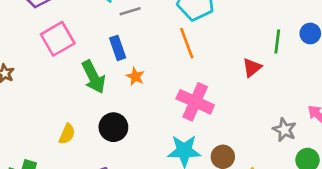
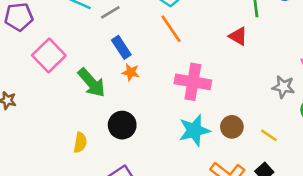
blue rectangle: (118, 48) -> (121, 47), moved
red triangle: (252, 68) -> (238, 36), turned -36

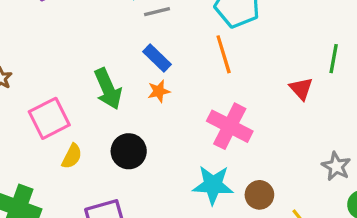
blue rectangle: (121, 47) -> (157, 58), turned -30
pink square: (49, 55) -> (49, 118), moved
orange star: (131, 72) -> (159, 91), turned 30

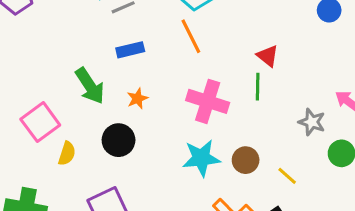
blue rectangle: (157, 58) -> (130, 50), turned -48
green line: (334, 59) -> (258, 87), moved
orange star: (159, 91) -> (137, 98), moved

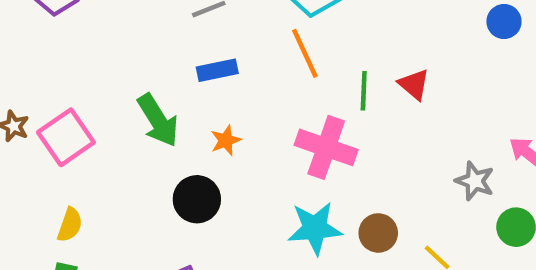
green line: (258, 87) -> (364, 91), moved
pink square: (40, 122) -> (66, 137), moved
yellow semicircle: (67, 153) -> (70, 225), moved

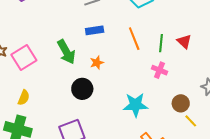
orange line: (305, 53) -> (134, 39), moved
pink cross: (326, 147) -> (160, 70), moved, size x0.6
brown circle: (378, 233) -> (181, 103), moved

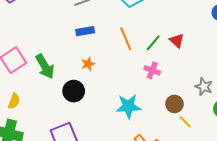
green line: (161, 43) -> (153, 43), turned 36
green arrow: (66, 52) -> (45, 66), moved

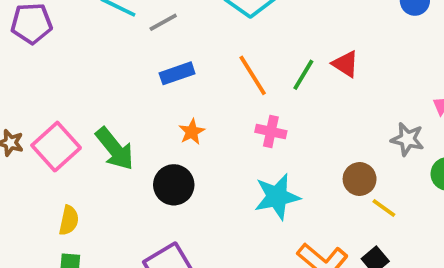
pink cross: (152, 70) -> (271, 131), moved

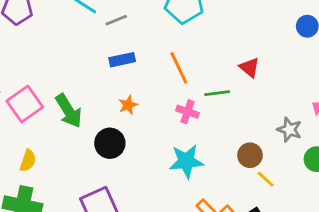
green line: (303, 75) -> (217, 93), moved, turned 45

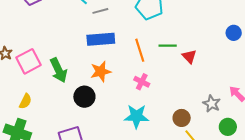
blue rectangle: (122, 60) -> (101, 39), size x1.5
green line: (217, 93) -> (168, 46), moved
orange star: (128, 105) -> (101, 71), size x1.5

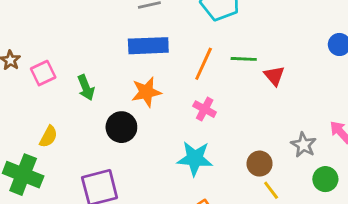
orange line: (140, 50) -> (204, 64), turned 40
pink square: (28, 61) -> (43, 73), size x0.7
green arrow: (59, 70) -> (86, 88), size x0.7
yellow semicircle: (25, 101) -> (48, 137), moved

